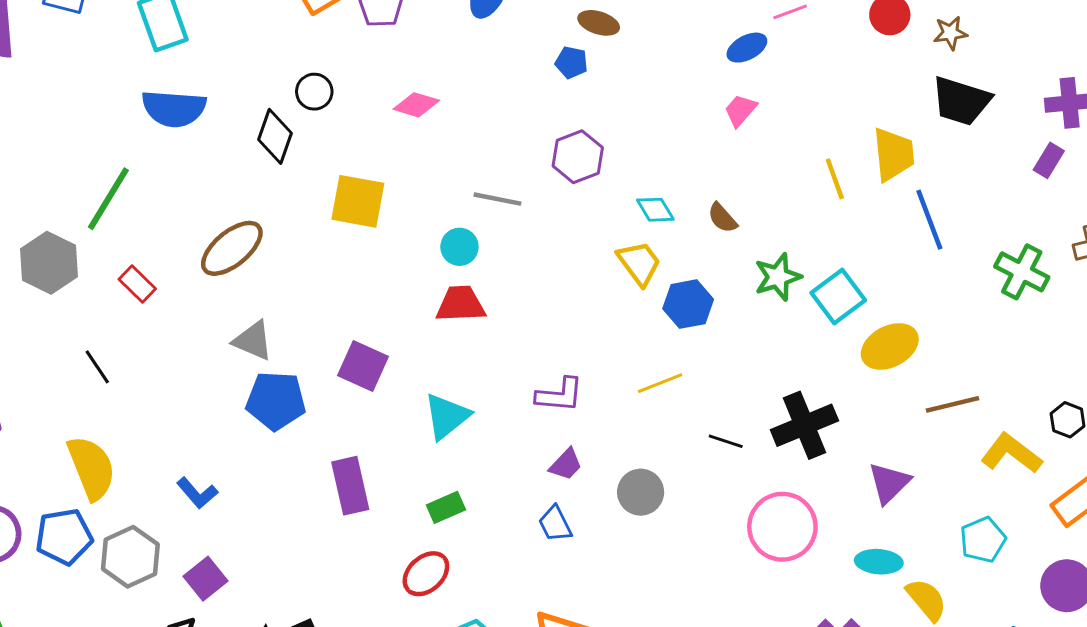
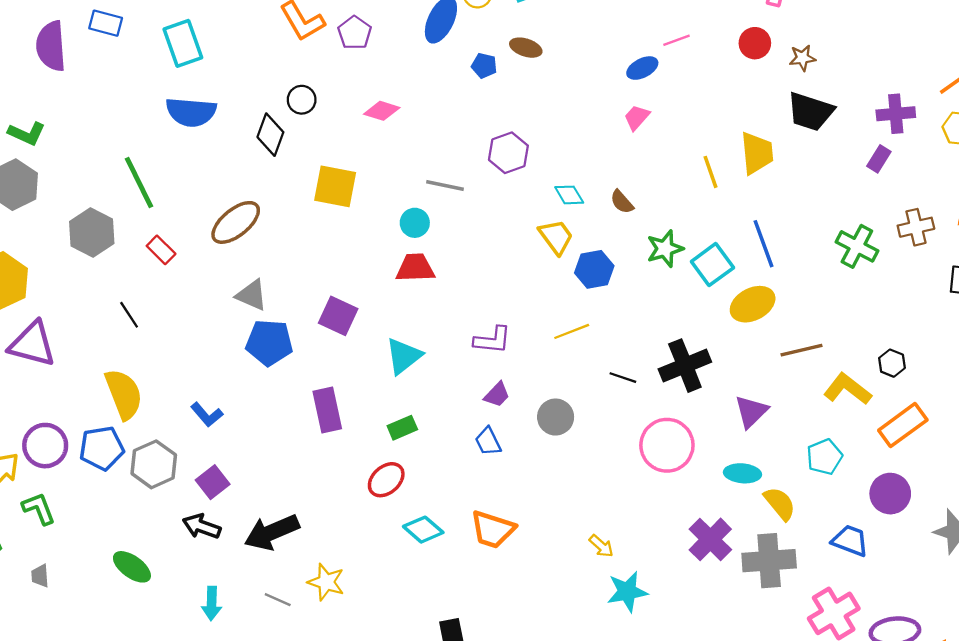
blue pentagon: (571, 62) -> (484, 66), moved
green line: (108, 199) -> (139, 183), turned -58
blue line: (929, 220) -> (764, 244), moved

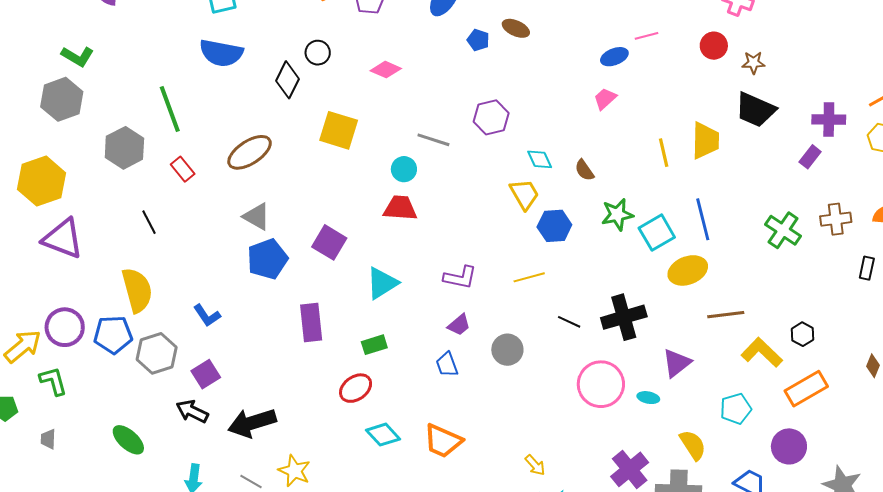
blue pentagon: (269, 343) -> (267, 259), turned -30
cyan ellipse: (742, 473) -> (648, 398), moved, size x0.7

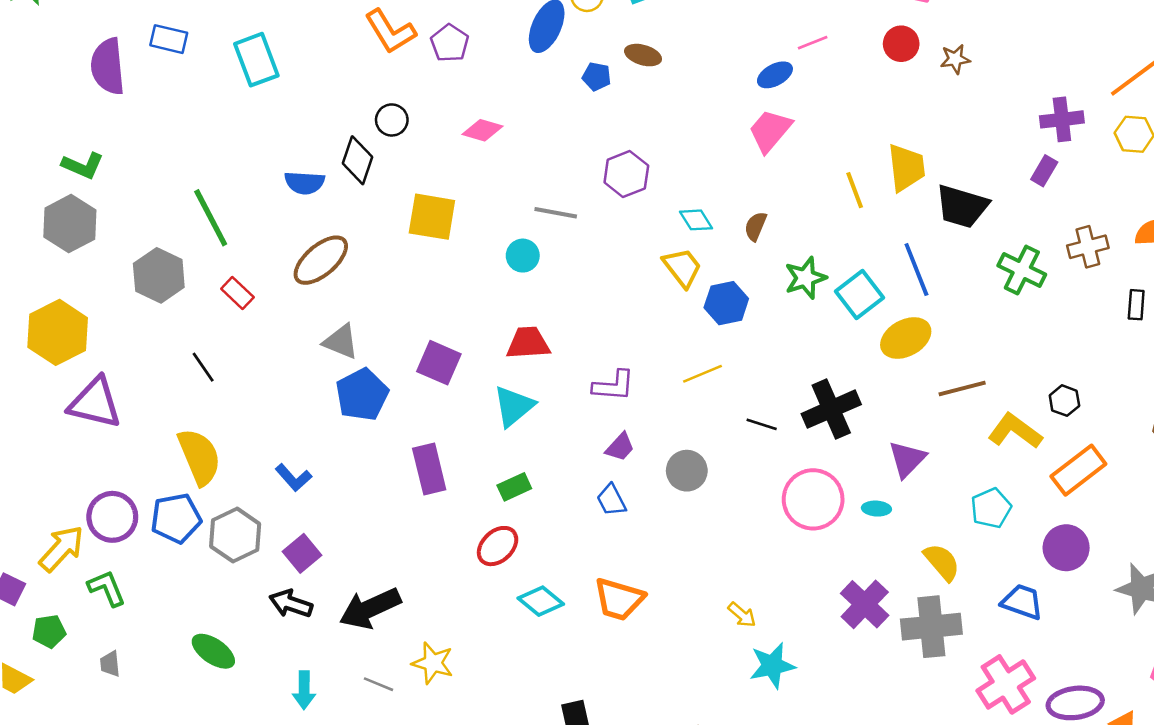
blue semicircle: (221, 53) -> (305, 183), moved, size x0.7
pink trapezoid: (605, 99) -> (770, 131), size x1.5
black trapezoid: (755, 110) -> (962, 206), moved
brown semicircle: (584, 170) -> (756, 226), turned 65
red trapezoid: (400, 208) -> (528, 343), moved

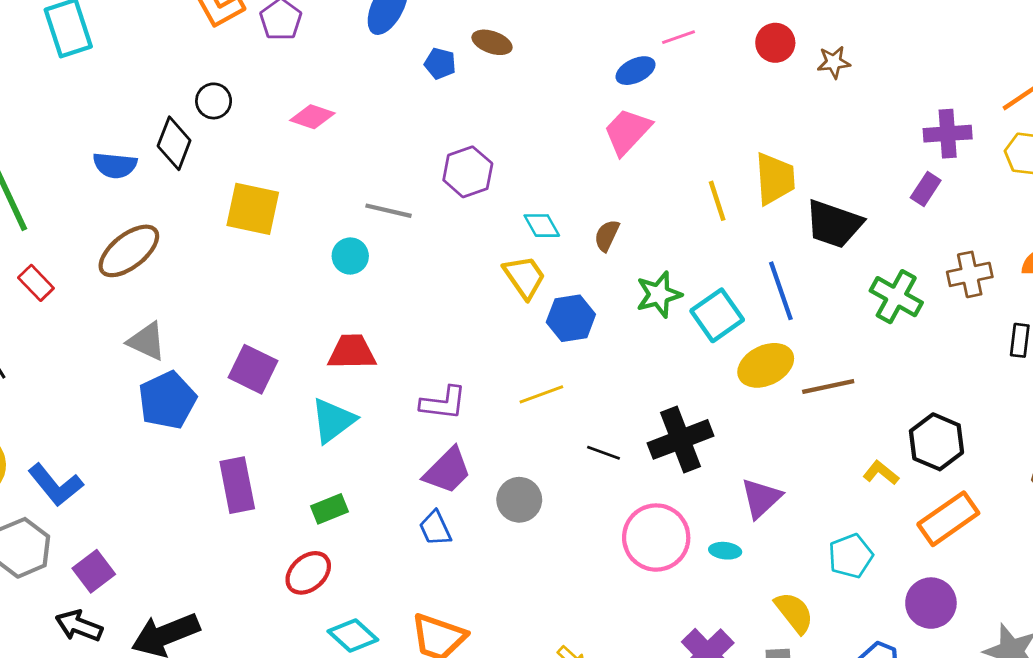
brown line: (962, 389) -> (828, 387), moved
black hexagon: (1064, 401) -> (936, 442), size x1.6
yellow L-shape: (1015, 431) -> (881, 473), size x0.6
purple trapezoid: (620, 447) -> (447, 471), size x1.5
blue L-shape: (294, 478) -> (55, 485), moved, size x1.4

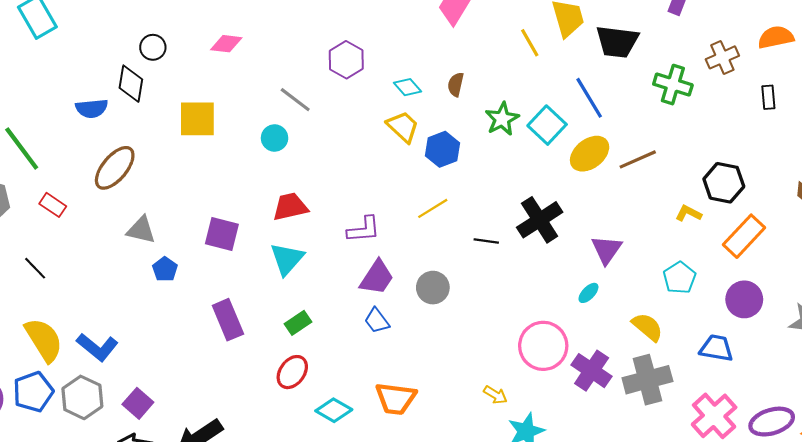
gray line: (389, 211) -> (295, 100), turned 36
blue pentagon: (167, 400) -> (165, 269), size x0.6
pink circle: (656, 538) -> (543, 346), moved
cyan ellipse: (725, 551) -> (588, 293), turned -40

